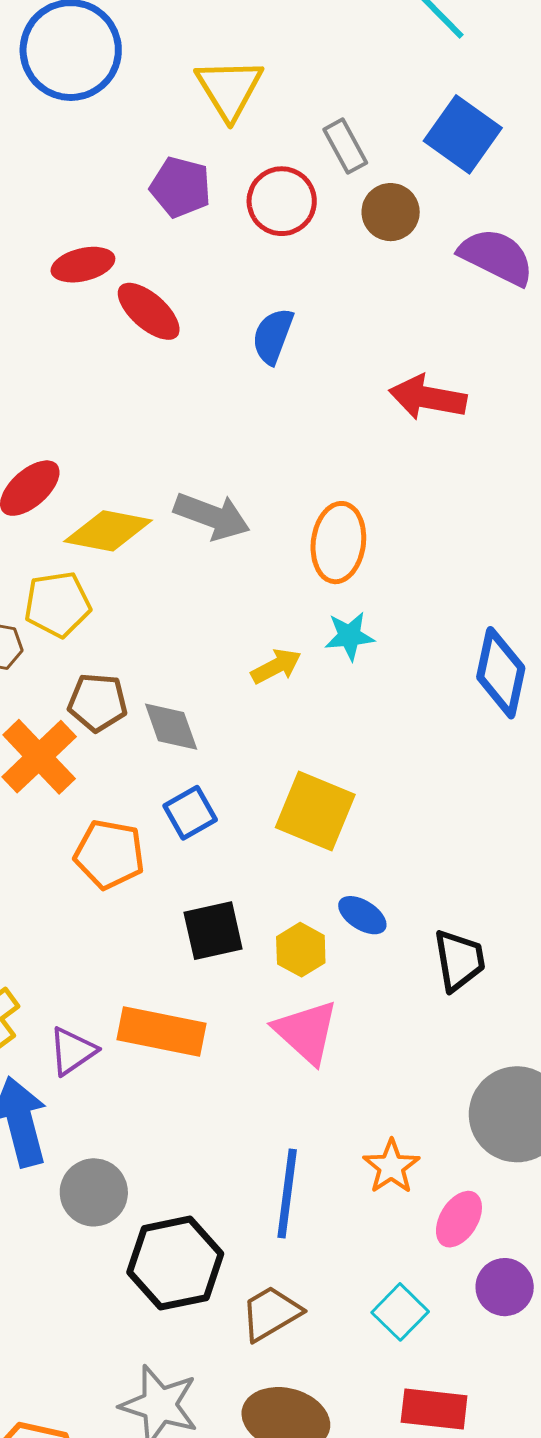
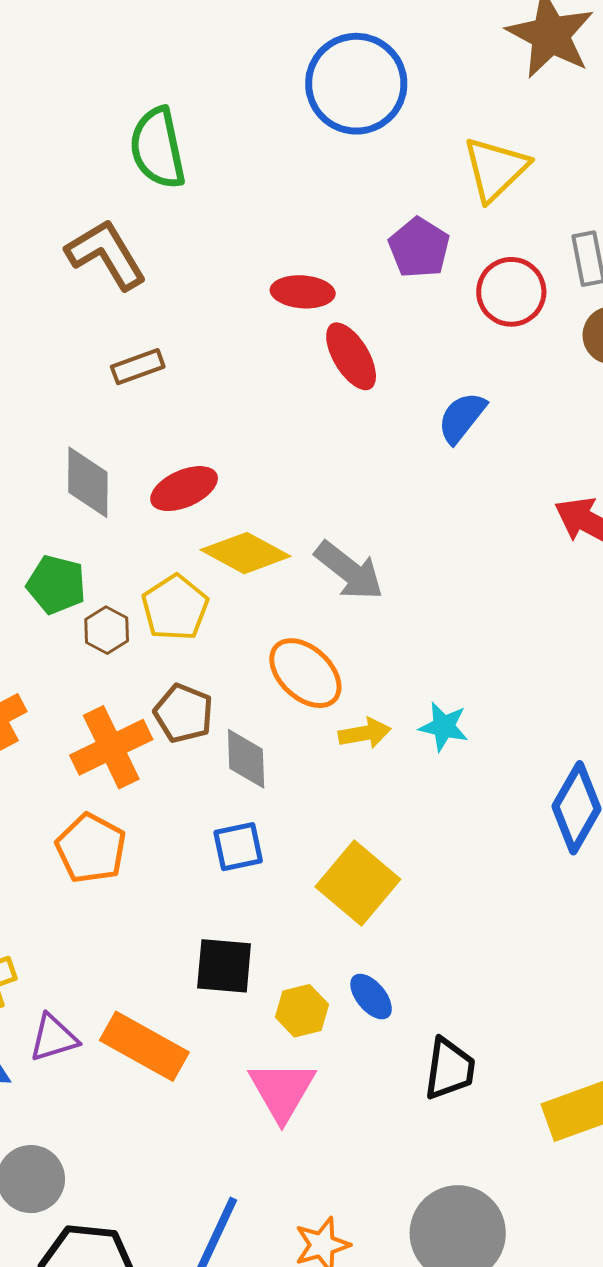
orange ellipse: (338, 543) -> (305, 673), moved, turned -72
yellow pentagon: (57, 604) -> (175, 608), turned 30
orange pentagon: (109, 854) -> (91, 848), moved

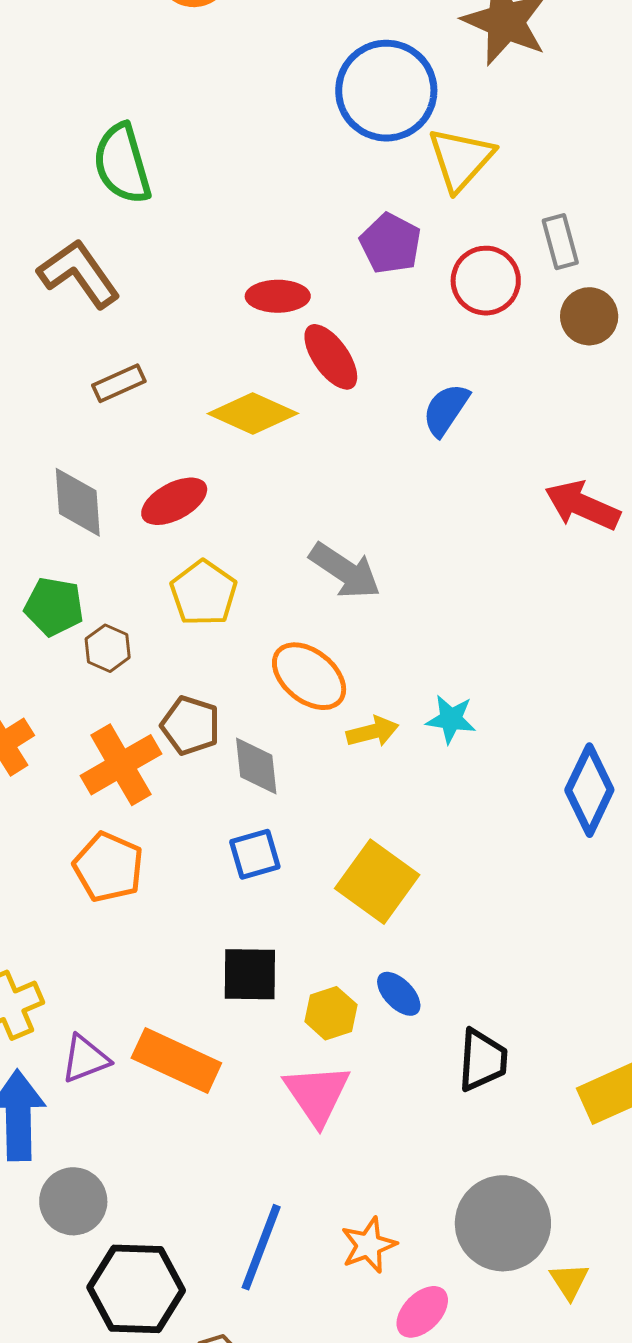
blue circle: (356, 84) -> (386, 91), moved
yellow diamond: (246, 553) -> (253, 414), moved
yellow pentagon: (175, 608) -> (204, 593), moved

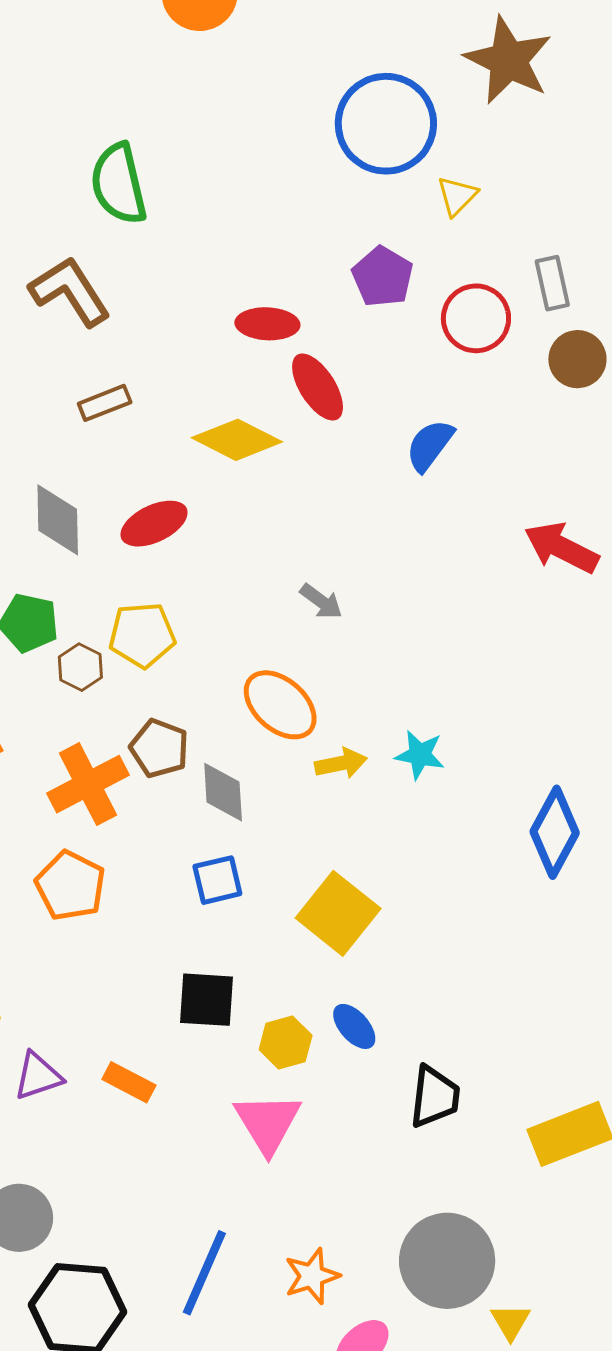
yellow triangle: (461, 159) -> (457, 196), size x0.6
gray arrow: (345, 571) -> (321, 601), size x0.6
yellow pentagon: (204, 593) -> (142, 635), moved, turned 30
orange rectangle: (176, 1060) -> (129, 1082), size x0.6

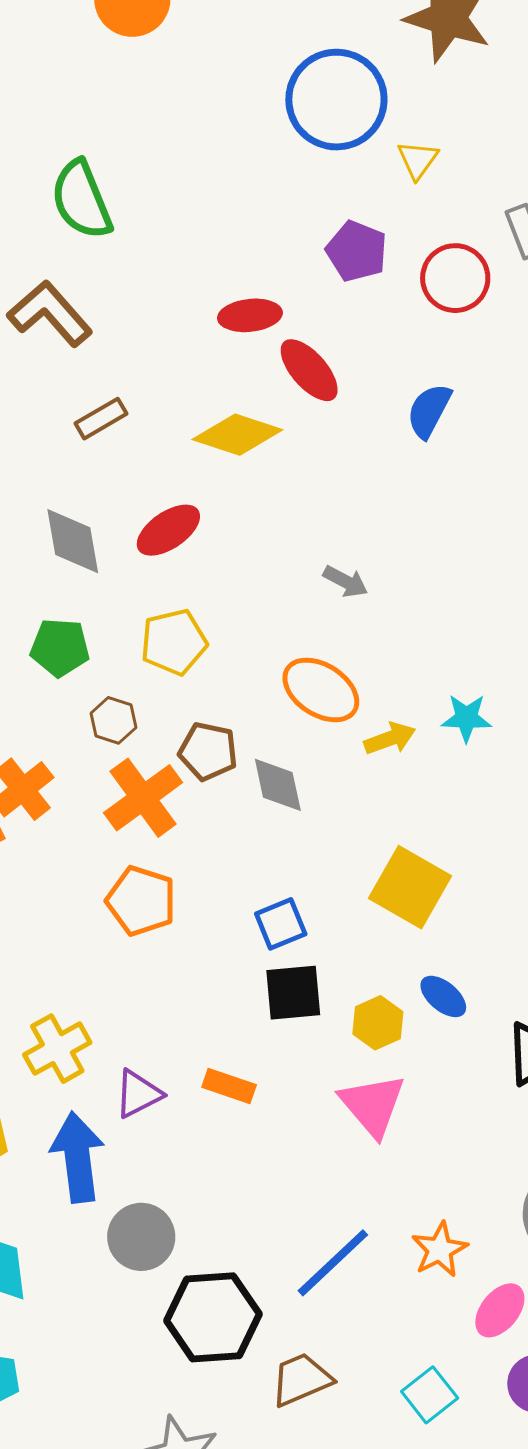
brown hexagon: (80, 667) -> (113, 720), moved
blue square: (217, 880) -> (281, 924), moved
blue line: (204, 1273) -> (333, 1263), turned 32

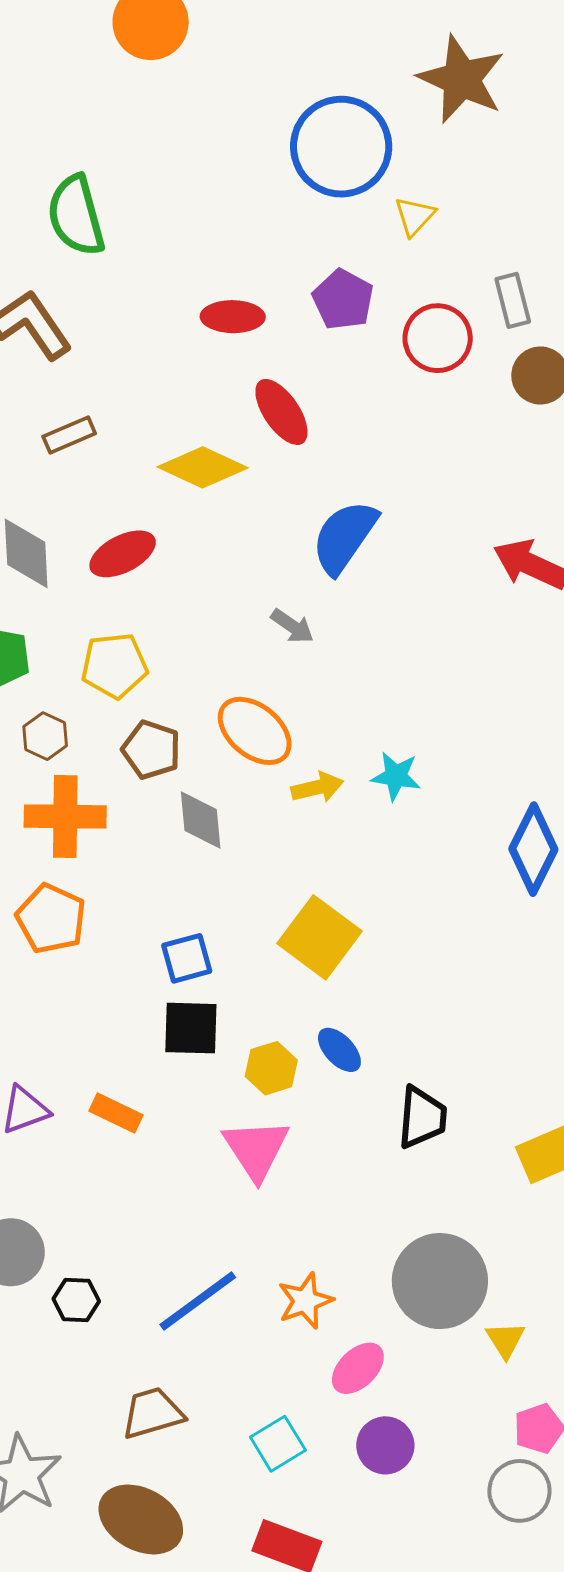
red ellipse: (250, 315) -> (233, 317), moved
blue semicircle: (429, 411) -> (344, 537), moved, size x1.4
brown pentagon: (208, 751) -> (151, 750), moved
orange cross: (143, 798) -> (65, 817), turned 30
black hexagon: (213, 1317) -> (76, 1300), moved, size x0.5

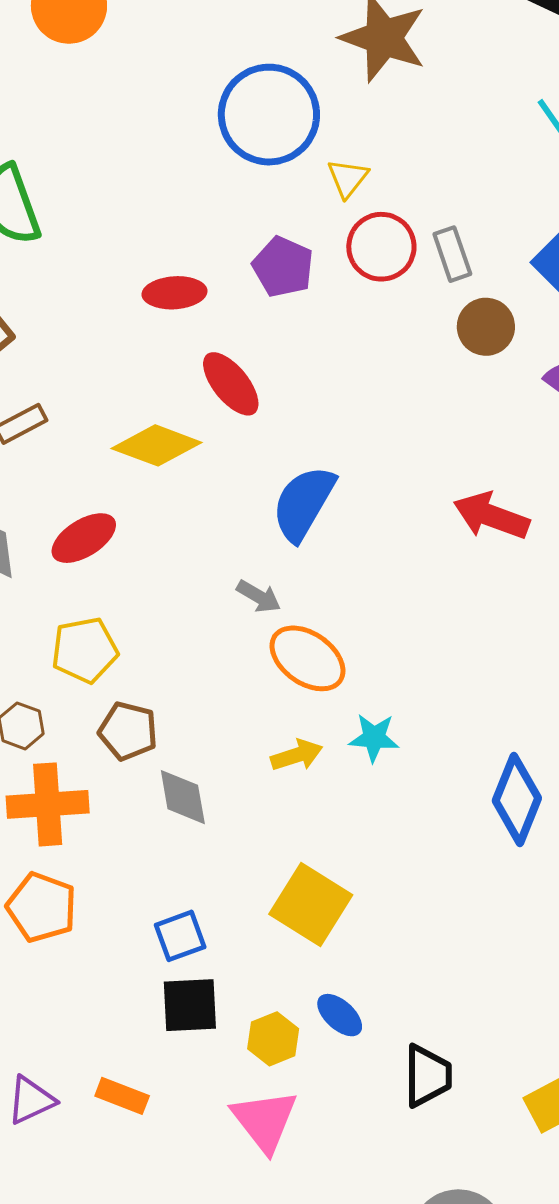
red circle: (438, 338) -> (381, 247), moved
orange ellipse: (255, 731) -> (308, 658), moved

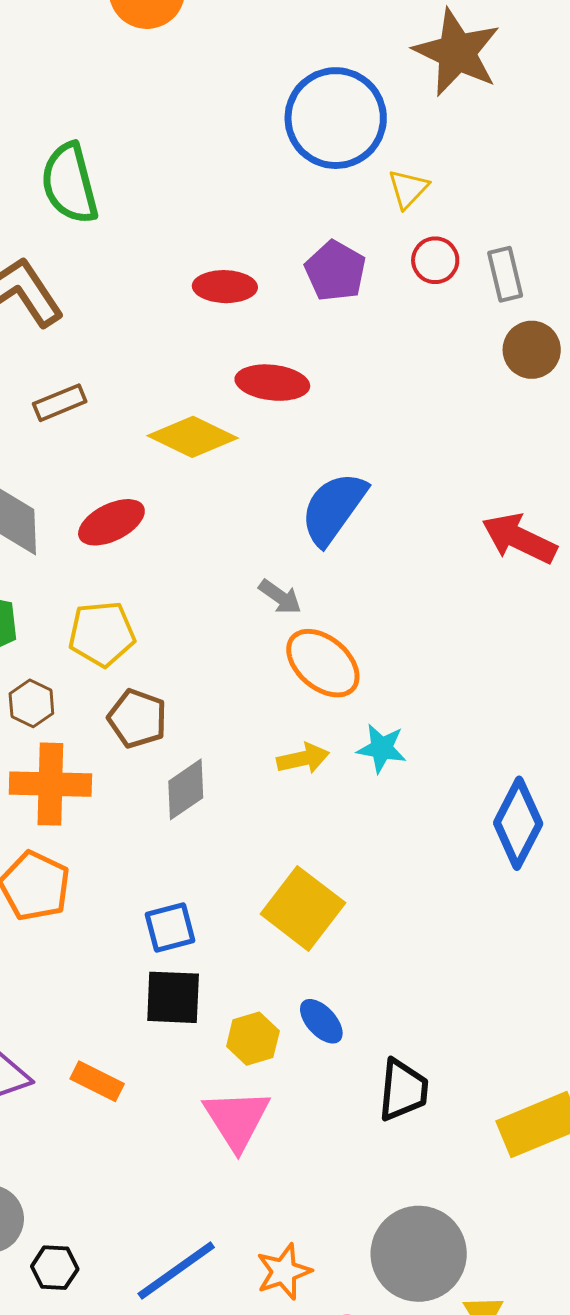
red circle: (381, 247) -> (435, 260), size x0.7
red ellipse: (231, 384) -> (272, 383), turned -50
gray diamond: (183, 797) -> (186, 789), turned 60

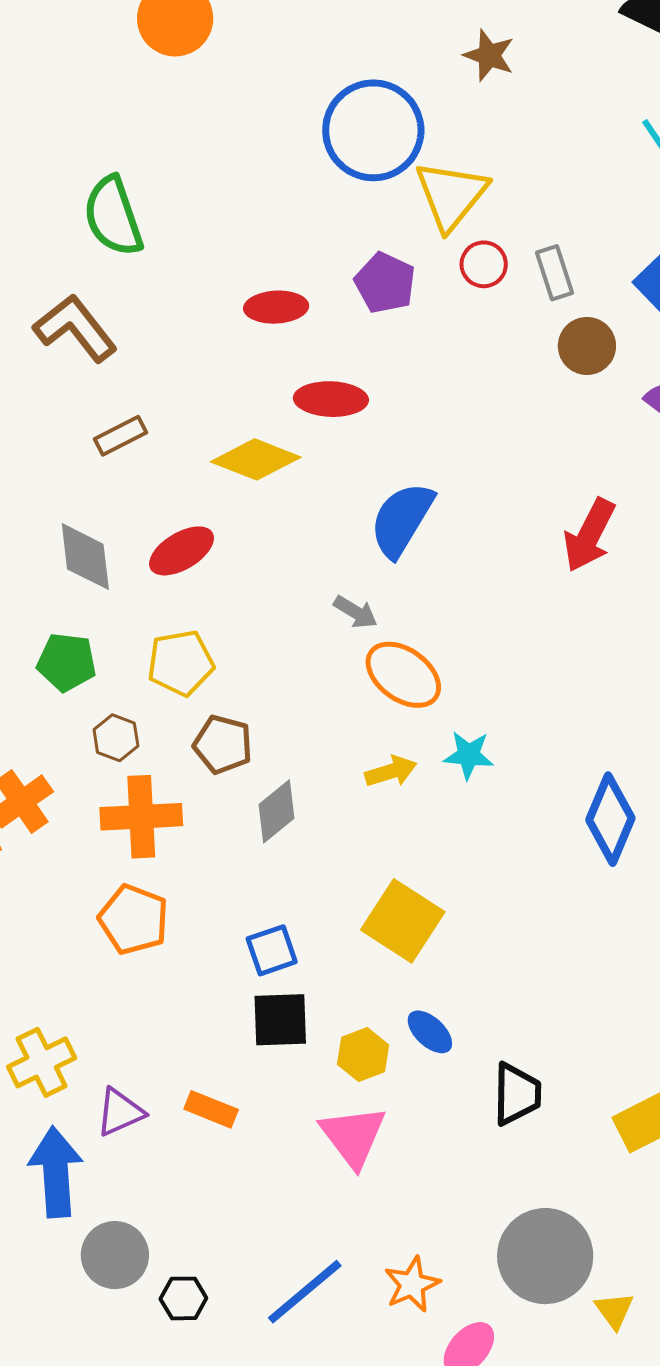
brown star: (457, 52) -> (489, 55), size x0.6
yellow triangle: (408, 189) -> (451, 195), size x1.8
red arrow: (519, 539) -> (589, 535), turned -84

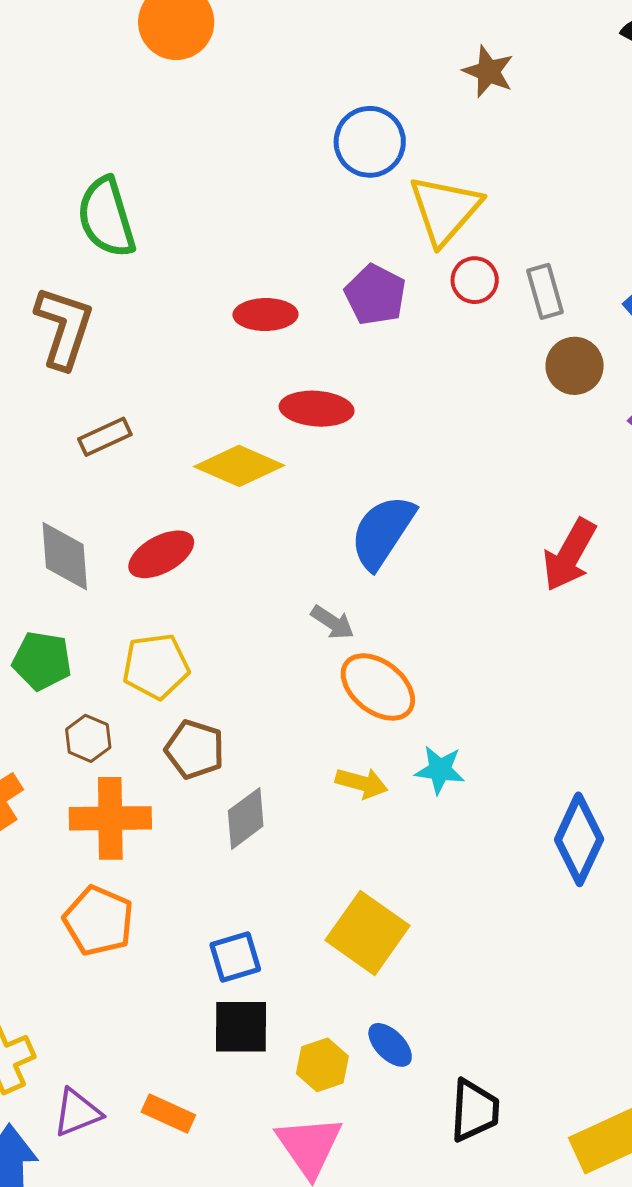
blue circle: (373, 130) -> (370, 142), size x0.7
brown L-shape: (75, 328) -> (64, 327), turned 54
yellow arrow: (391, 771) -> (362, 783), turned 30

